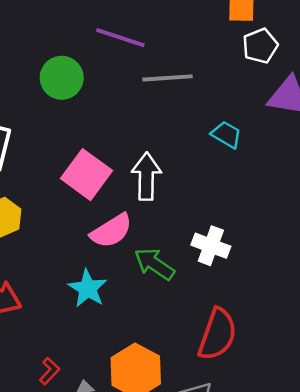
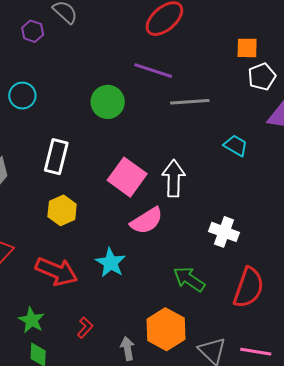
green arrow: (154, 264) -> (189, 279), moved
cyan star: (88, 288) -> (111, 263), moved
red semicircle: (217, 334) -> (249, 288), moved
red L-shape: (49, 371) -> (85, 328), moved

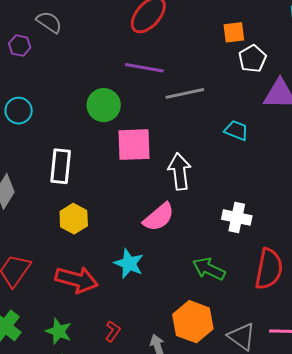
pink square: (127, 177) -> (134, 145), moved, turned -30

